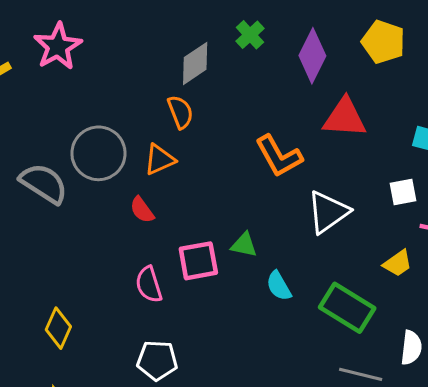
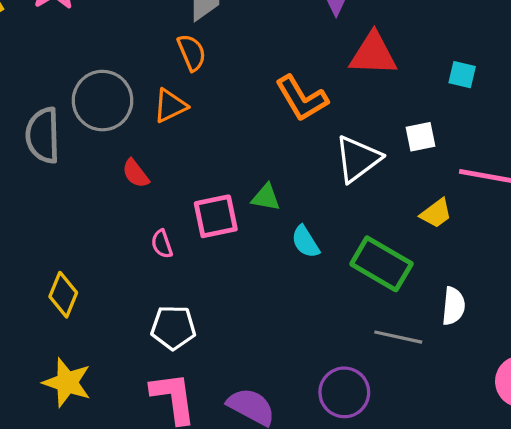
gray semicircle: (44, 183) -> (43, 135), turned -123
white square: (403, 192) -> (420, 137), moved
red semicircle: (142, 210) -> (136, 173), moved
pink semicircle: (149, 284) -> (162, 244), size x0.7

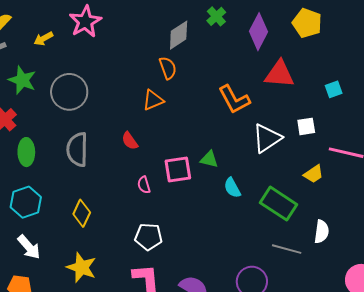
cyan square: (462, 75) -> (334, 89), turned -36
gray circle: (103, 101) -> (69, 92), moved
gray semicircle: (43, 135) -> (77, 149), moved

